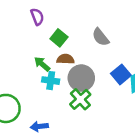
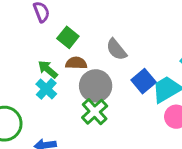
gray semicircle: (101, 37) -> (116, 49), moved
cyan cross: (51, 81) -> (46, 89), moved, turned 35

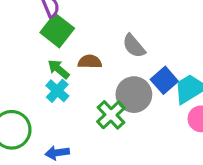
green square: (68, 37) -> (57, 30), moved, size x1.4
gray circle: (96, 86) -> (134, 95), moved

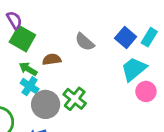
blue square: (164, 80) -> (126, 37), moved
gray circle: (134, 95) -> (46, 104), moved

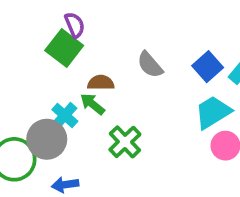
purple semicircle: (14, 20) -> (75, 25), moved
green arrow: (28, 69) -> (92, 104), moved
gray circle: (46, 104) -> (47, 139), moved

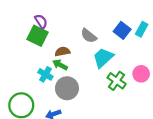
cyan trapezoid: (213, 112) -> (103, 58), moved
gray circle: (47, 139) -> (67, 88), moved
green cross: (125, 142) -> (117, 81), moved

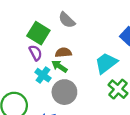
purple semicircle: (41, 21) -> (35, 53), moved
gray semicircle: (89, 36) -> (67, 20), moved

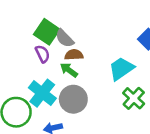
gray semicircle: (67, 20) -> (65, 38), moved
cyan cross: (43, 75) -> (42, 93), moved, size x1.5

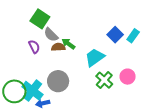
green square: (47, 32) -> (40, 19), moved
green arrow: (69, 70) -> (68, 44), moved
cyan cross: (42, 93) -> (32, 91), moved

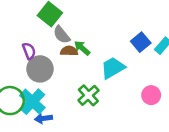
purple semicircle: (34, 47) -> (29, 51), moved
green cross: (104, 80) -> (88, 95), moved
gray circle: (58, 81) -> (40, 69), moved

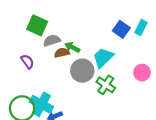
gray semicircle: (62, 35) -> (52, 40), turned 126
gray circle: (40, 69) -> (82, 71), moved
green cross: (88, 95) -> (106, 85), moved

